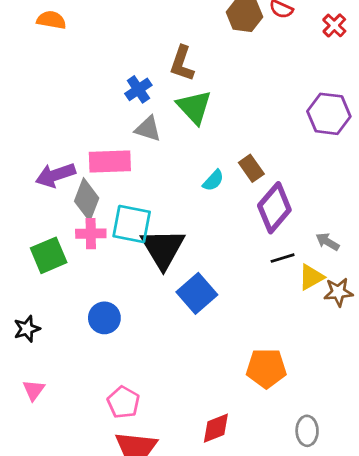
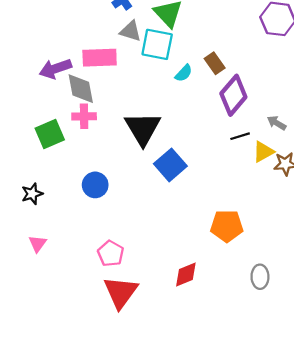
gray diamond: (87, 200) -> (81, 89), turned -32
cyan square: (132, 224) -> (157, 44), moved

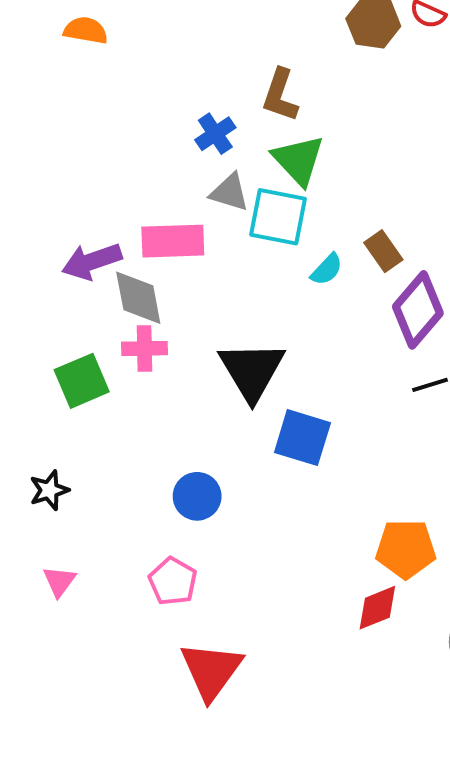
blue square: (170, 165) -> (302, 438), turned -32
blue circle: (95, 185) -> (197, 496), moved
pink pentagon: (111, 253) -> (173, 581), moved
red diamond: (186, 275) -> (377, 608), moved

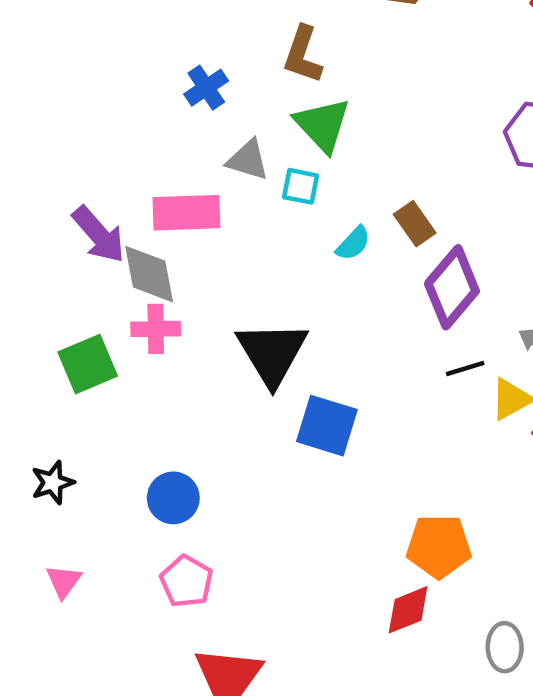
blue cross: (215, 134) -> (206, 88), moved
cyan square: (278, 217) -> (301, 186), size x0.6
purple arrow: (92, 261) -> (99, 235), turned -112
blue circle: (197, 496) -> (173, 498), moved

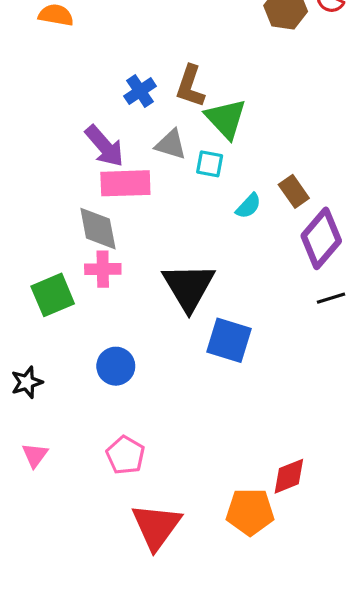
brown L-shape: (303, 55) -> (190, 86), moved
purple arrow: (99, 235) -> (104, 146), moved
blue circle: (173, 498) -> (116, 366), moved
orange pentagon: (439, 546) -> (250, 512), moved

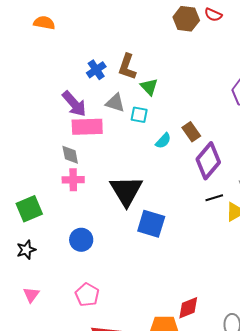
green triangle: (226, 119) -> (149, 87), size x0.7
gray diamond: (98, 229) -> (70, 155), size x0.7
green square: (53, 295) -> (29, 209), moved

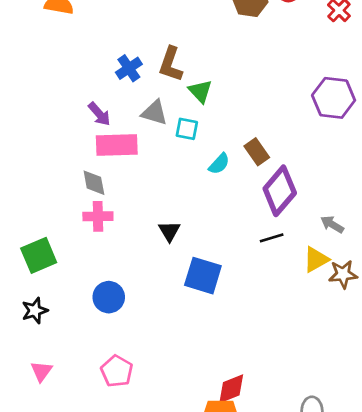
purple arrow: (74, 104) -> (99, 114), size x0.7
black triangle: (126, 191) -> (169, 231), size x0.5
black line: (214, 198) -> (272, 238), moved
red diamond: (188, 308) -> (231, 389), moved

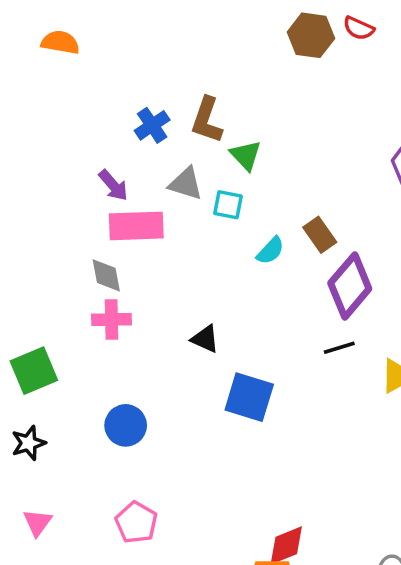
black triangle: (169, 231) -> (205, 339), turned -35

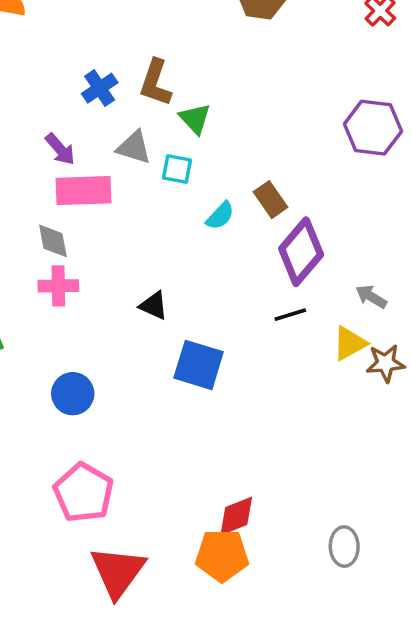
pink pentagon: (136, 522) -> (84, 493), size x1.4

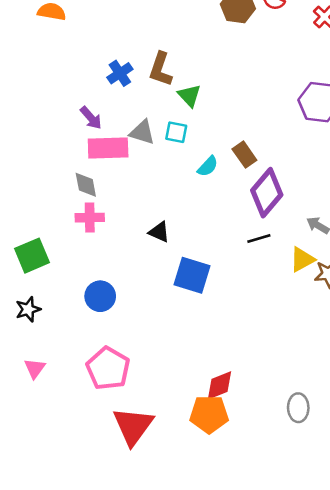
gray triangle: (134, 147) -> (142, 132), moved

